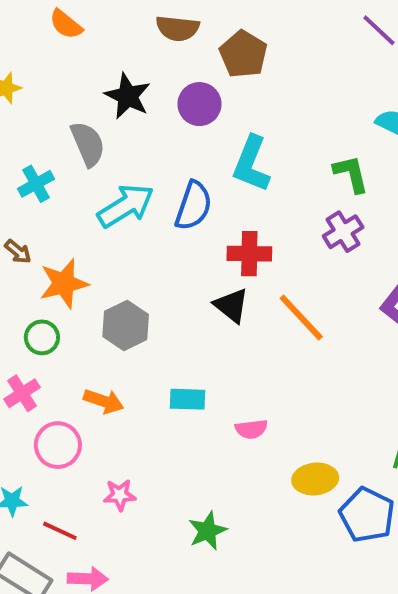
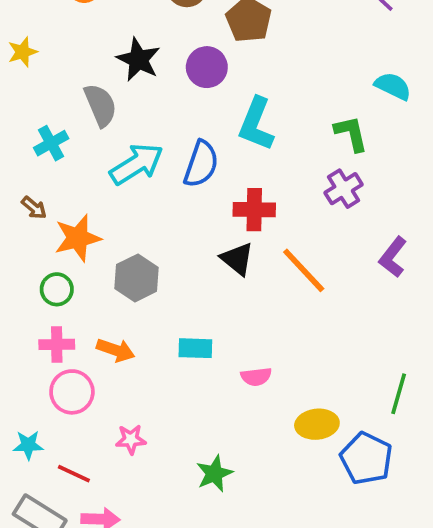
pink cross: (22, 393) -> (57, 344), moved, turned 32

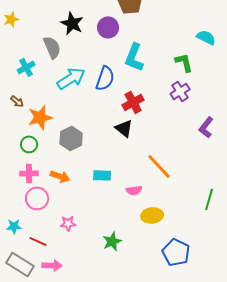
red cross: (254, 210) -> (133, 102), turned -30
orange line: (304, 270) -> (159, 166), moved
yellow ellipse: (317, 424) -> (152, 215), moved
blue pentagon: (366, 458) -> (176, 252), moved

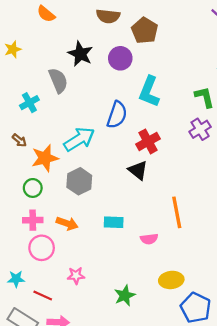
cyan arrow: (71, 78) -> (79, 139), moved
orange line: (159, 166) -> (177, 212), turned 32
yellow ellipse: (152, 215) -> (171, 280), moved

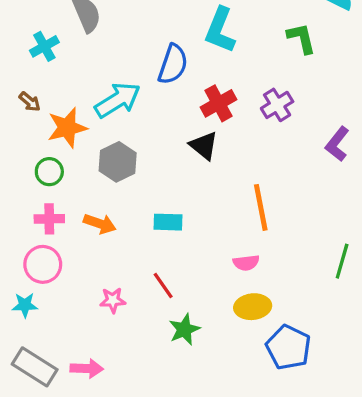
purple cross: (200, 129) -> (277, 105), moved
pink semicircle: (149, 239) -> (246, 263), moved
pink circle: (42, 248) -> (43, 264), moved
red line: (43, 295) -> (163, 286), moved, turned 30

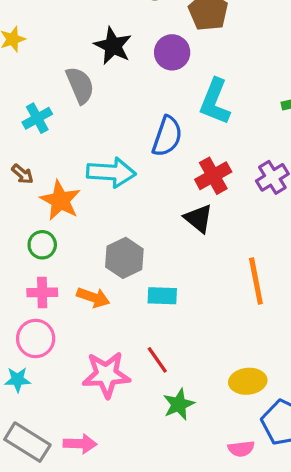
cyan arrow: (118, 100) -> (111, 172), turned 36
orange star: (67, 128) -> (60, 200), turned -30
gray hexagon: (118, 162) -> (124, 258), moved
pink semicircle: (246, 263) -> (241, 449), moved
pink star: (113, 300) -> (106, 375), size x1.8

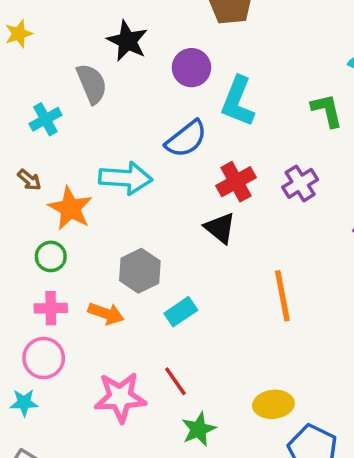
purple circle: (172, 52) -> (191, 68), moved
blue semicircle: (167, 136) -> (186, 139), turned 33
cyan rectangle: (162, 296) -> (181, 312), turned -36

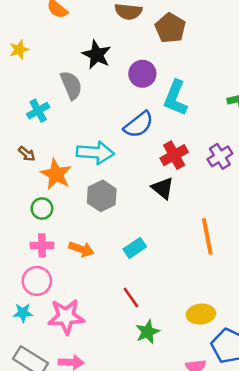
gray hexagon: (140, 271) -> (102, 196), moved
pink star: (120, 397) -> (66, 317), moved

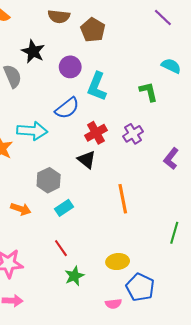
gray hexagon: (102, 196) -> (49, 180), moved

